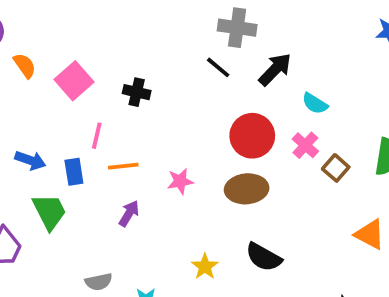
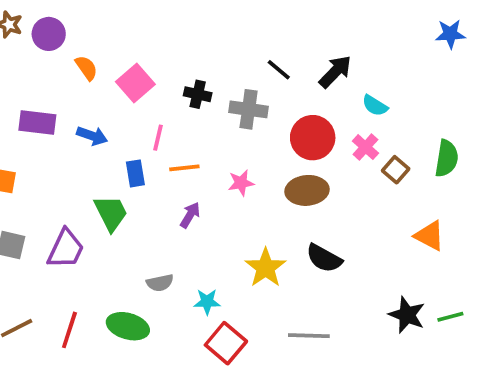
gray cross: (237, 28) -> (249, 109), moved
blue arrow: (30, 160) -> (92, 136), moved
yellow star: (205, 267) -> (266, 268), size x1.5

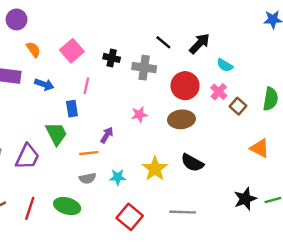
orange semicircle: (86, 68) -> (33, 50), moved
orange line: (184, 168) -> (89, 153), moved
cyan star: (207, 302) -> (118, 177), moved
black star: (407, 315) -> (245, 199), turned 30

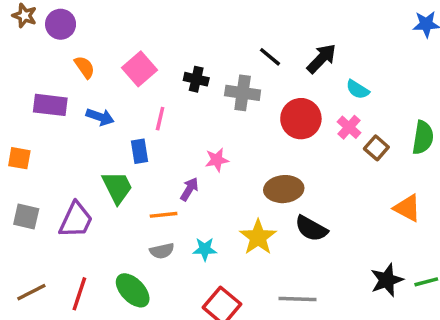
pink star: (139, 115) -> (217, 160), moved
brown ellipse: (181, 119) -> (284, 189), moved
green ellipse: (67, 206) -> (133, 290), turned 30

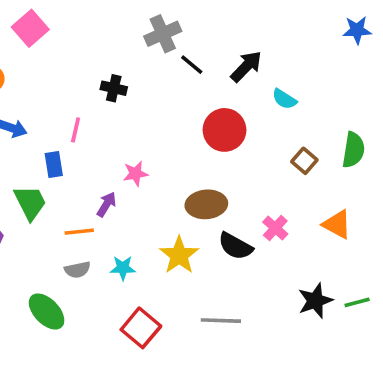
pink square: (140, 69) -> (30, 28), moved
gray cross: (243, 93) -> (163, 34), moved, turned -32
pink cross: (349, 127) -> (275, 228), moved

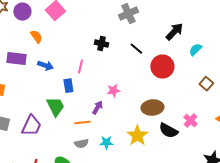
black line: (192, 65) -> (136, 49), moved
cyan semicircle: (284, 99) -> (195, 50), turned 104

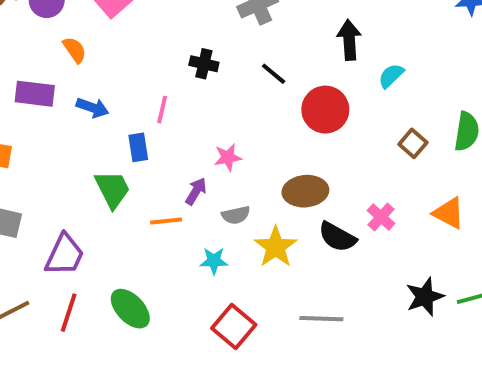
black arrow: (174, 32) -> (349, 40), turned -48
purple trapezoid: (31, 126) -> (65, 255), moved
gray semicircle: (81, 144) -> (236, 215), moved

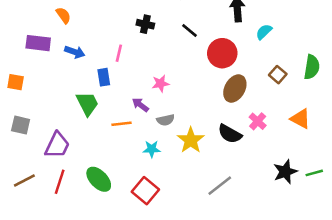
purple arrow: (196, 191) -> (140, 105), turned -84
brown ellipse: (305, 191) -> (235, 88), moved, turned -56
gray line: (321, 319) -> (220, 186), turned -40
red square: (234, 327) -> (145, 191), moved

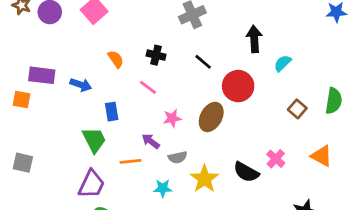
orange semicircle: (63, 15) -> (116, 59), moved
pink line: (119, 53) -> (148, 87), moved, turned -66
orange square: (16, 82) -> (22, 99), moved
brown ellipse: (235, 88) -> (211, 117), moved
purple trapezoid: (57, 145) -> (91, 184), moved

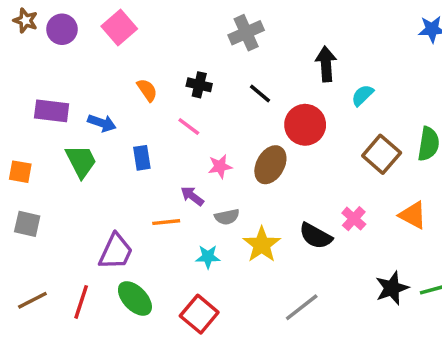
orange square: (22, 99) -> (20, 172), moved
brown square: (297, 109) -> (382, 154), size x1.5
green trapezoid: (94, 140) -> (81, 161), moved

